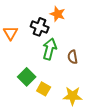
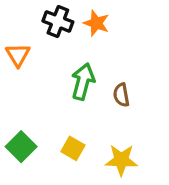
black cross: (40, 27) -> (58, 21), moved
green square: (27, 77) -> (21, 147), moved

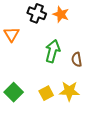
yellow square: (73, 148) -> (46, 93), turned 32
yellow star: (121, 160) -> (69, 91), moved

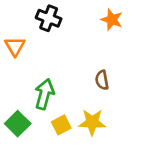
orange star: (61, 14) -> (112, 20), moved
green arrow: (53, 51) -> (44, 94), moved

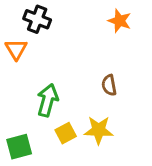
black cross: (49, 18) -> (37, 19), moved
green square: (18, 124) -> (19, 147), moved, turned 30

